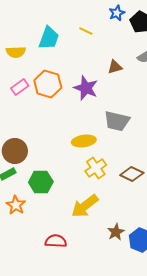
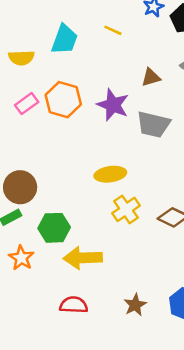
gray trapezoid: (117, 121) -> (153, 124), moved
yellow arrow: (85, 206) -> (83, 258), moved, turned 36
brown star: (116, 232) -> (135, 305), moved

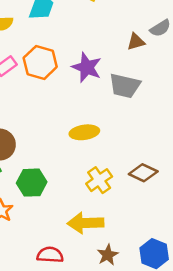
brown triangle: (151, 77) -> (136, 42), moved
yellow cross: (126, 209) -> (99, 180), moved
yellow arrow: (83, 258) -> (86, 223), moved

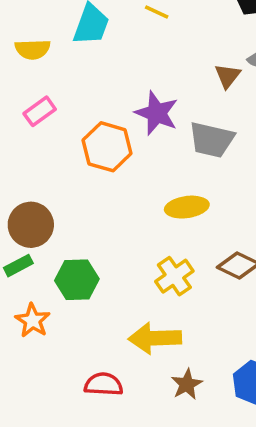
brown triangle: (136, 42) -> (228, 76), turned -36
orange hexagon: (40, 62) -> (107, 147), moved
yellow ellipse: (84, 132) -> (187, 207), moved

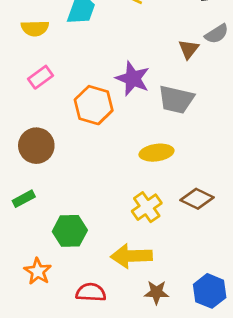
brown circle: (31, 225) -> (36, 146), moved
green hexagon: (77, 280) -> (70, 231), moved
orange star: (33, 320) -> (38, 271), moved
brown star: (187, 384) -> (157, 292), turned 30

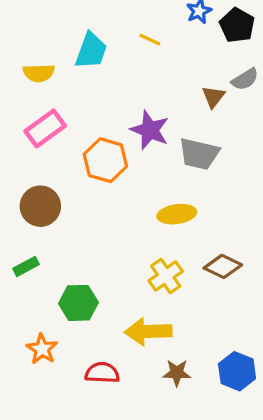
pink rectangle: (41, 77) -> (45, 128), size x1.4

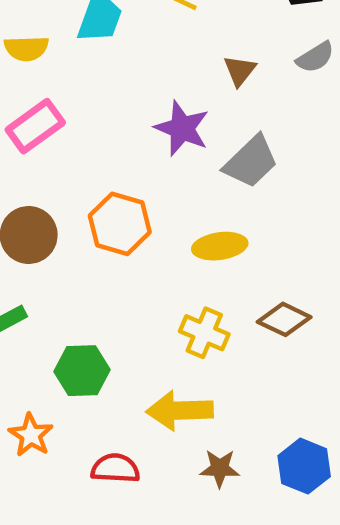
brown triangle: (213, 97) -> (240, 71), moved
gray trapezoid: (199, 154) -> (251, 162), turned -57
orange hexagon: (105, 160) -> (120, 224), moved
yellow cross: (166, 276) -> (204, 333), turned -32

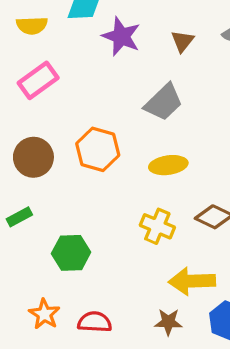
purple star: (182, 128) -> (121, 36), moved
gray trapezoid: (251, 162) -> (164, 102), moved
yellow arrow: (180, 411) -> (192, 281), moved
orange star: (31, 435) -> (44, 314), moved

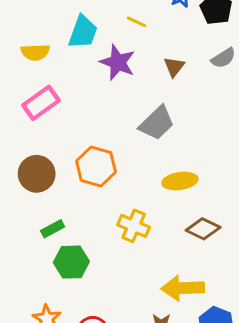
yellow ellipse: (168, 165) -> (180, 181), moved
green rectangle: (19, 217) -> (53, 229), moved
yellow cross: (157, 226) -> (134, 226), moved

